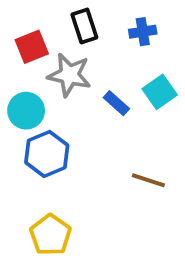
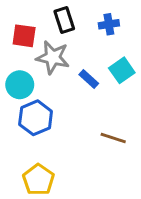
red square: (32, 47) -> (24, 36), turned 30

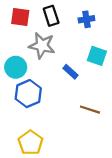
red square: (24, 36) -> (20, 17), moved
cyan square: (122, 70) -> (97, 56), turned -36
blue rectangle: (89, 79) -> (70, 72), moved

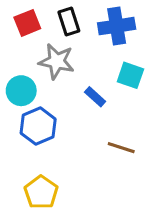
red square: (20, 17) -> (27, 23), turned -30
blue cross: (86, 19) -> (117, 26), size x1.6

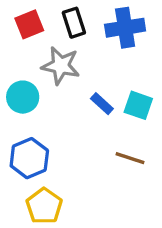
cyan square: (130, 75) -> (138, 105), moved
blue hexagon: (38, 126) -> (29, 158), moved

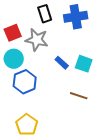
red square: (29, 24) -> (13, 33), moved
blue hexagon: (29, 158) -> (25, 82), moved

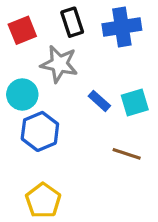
red square: (13, 33) -> (22, 30), moved
cyan square: (84, 64) -> (135, 103), turned -36

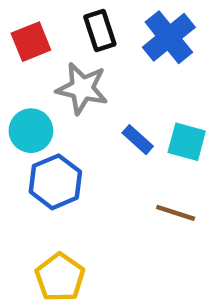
blue cross: (122, 27) -> (169, 37), turned -30
cyan square: (135, 103) -> (187, 142), turned 32

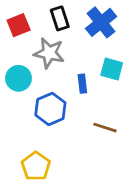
blue rectangle: (138, 140) -> (82, 84), turned 42
cyan square: (187, 142) -> (112, 69), moved
blue hexagon: (55, 182) -> (50, 109), moved

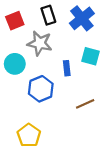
brown line: (105, 128) -> (85, 104), turned -42

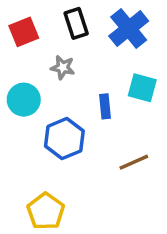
gray star: (40, 43) -> (63, 67), size x0.6

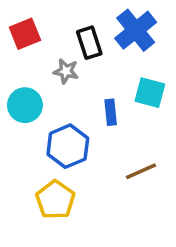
black rectangle: (76, 23) -> (89, 43), moved
yellow pentagon: (46, 211) -> (55, 200), moved

